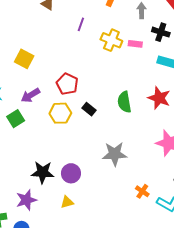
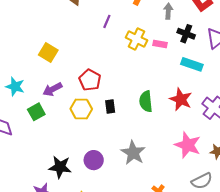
black rectangle: (89, 109) -> (110, 106), turned 40
gray star: (115, 154) -> (133, 153), turned 30
purple circle: (71, 173) -> (94, 160), moved

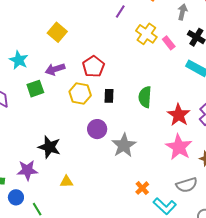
pink rectangle: (160, 44) -> (169, 43), turned 32
red star: (181, 99) -> (179, 115), moved
purple circle: (94, 160) -> (97, 129), moved

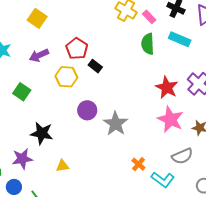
green square: (35, 89) -> (22, 92), moved, turned -30
black rectangle: (109, 96) -> (95, 66), moved, turned -48
green semicircle: (145, 97) -> (148, 44), moved

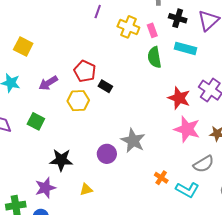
pink rectangle: (149, 17) -> (152, 30), turned 32
yellow square: (37, 18) -> (23, 46), moved
purple circle: (87, 110) -> (107, 154), moved

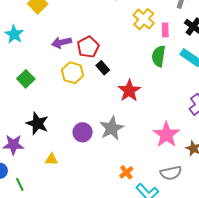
purple arrow: (48, 83) -> (62, 42), moved
red star: (179, 98) -> (129, 91), moved

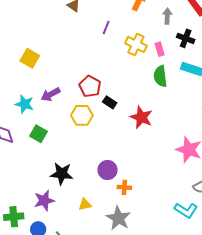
cyan star: (14, 34) -> (24, 104), moved
purple arrow: (62, 42) -> (51, 94), moved
gray star: (112, 128) -> (118, 218), moved
orange cross: (126, 172) -> (124, 187), moved, turned -32

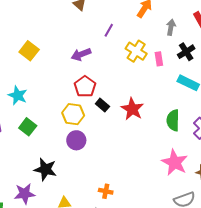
black cross: (186, 38) -> (186, 52), turned 30
green semicircle: (160, 76) -> (173, 120), moved
purple arrow: (51, 94) -> (81, 54), moved
red star: (141, 117) -> (132, 109), moved
purple circle: (107, 170) -> (76, 140), moved

